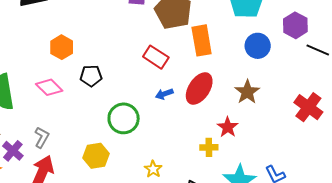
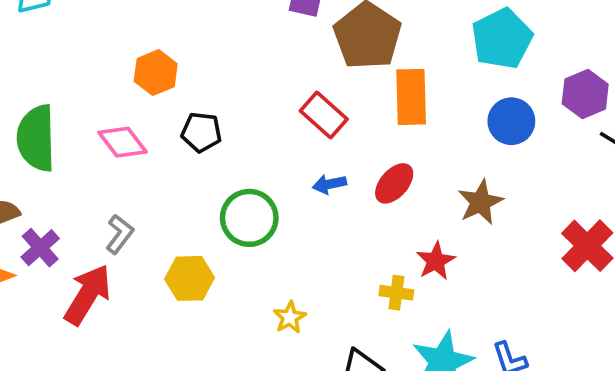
red ellipse: (199, 89) -> (394, 183), size x0.7
gray L-shape: (42, 137) -> (120, 234), moved

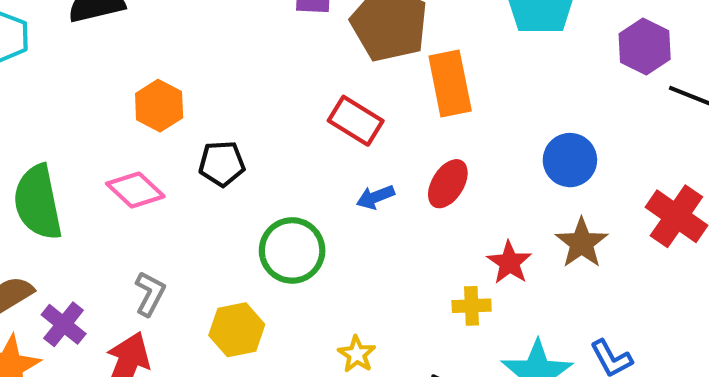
blue circle: (511, 121) -> (570, 160), moved
brown star: (480, 202) -> (582, 243), moved

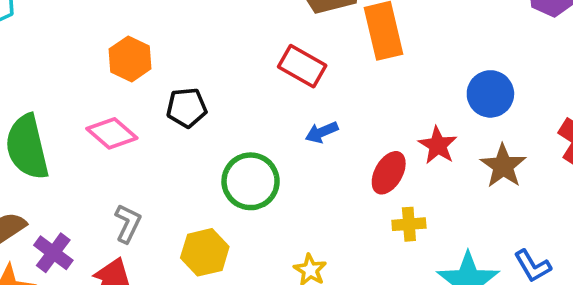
red ellipse: (448, 184) -> (389, 173), moved
red star: (509, 263) -> (438, 145), moved

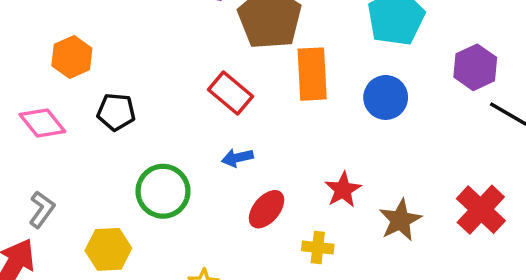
blue circle: (490, 94) -> (386, 97), moved
red ellipse: (389, 173) -> (267, 209), moved
yellow cross: (409, 224) -> (318, 248), moved

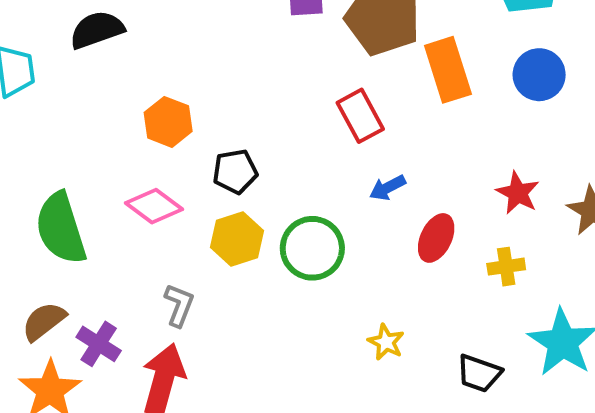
red rectangle: (231, 93) -> (360, 116), turned 36
yellow hexagon: (108, 249) -> (237, 239), moved

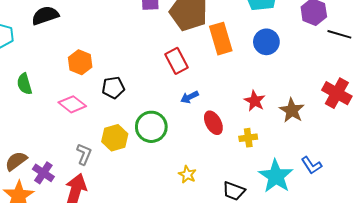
green semicircle: (61, 228) -> (24, 84), moved, size x0.6
red ellipse: (436, 238) -> (213, 123), turned -55
yellow hexagon: (237, 239) -> (115, 138), moved

